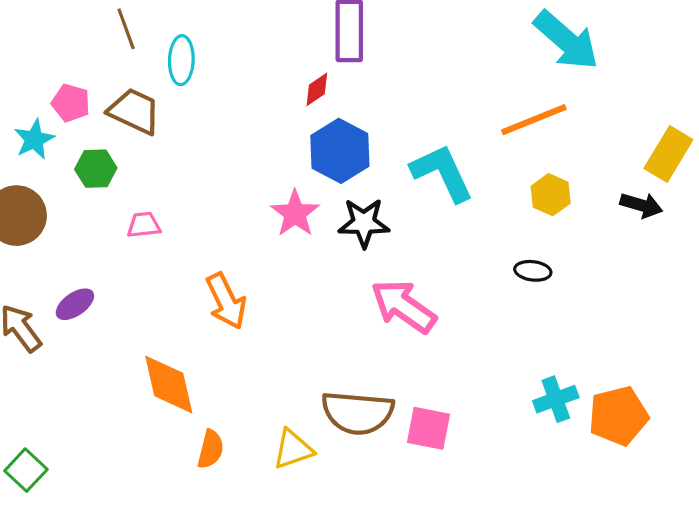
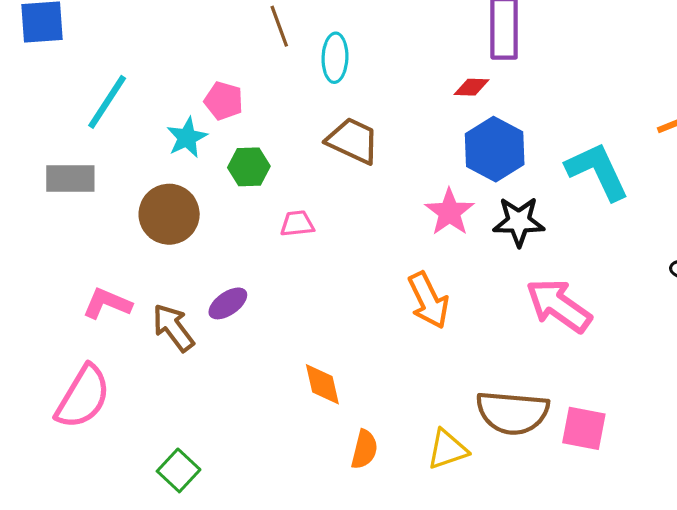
red diamond: (317, 89) -> (471, 87), turned 36
brown trapezoid: (134, 111) -> (353, 141), moved
orange arrow: (226, 301) -> (428, 300), moved
orange diamond: (169, 385) -> (322, 384), size x0.7

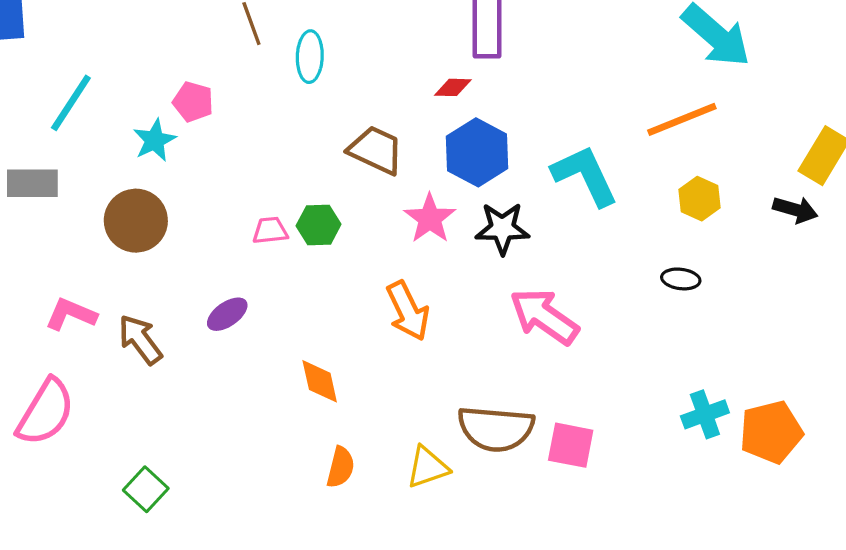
brown trapezoid: (353, 141) -> (376, 150), moved
green hexagon: (249, 167) -> (319, 225), moved
purple ellipse: (228, 303) -> (227, 314), moved
orange diamond: (322, 384) -> (320, 381), moved

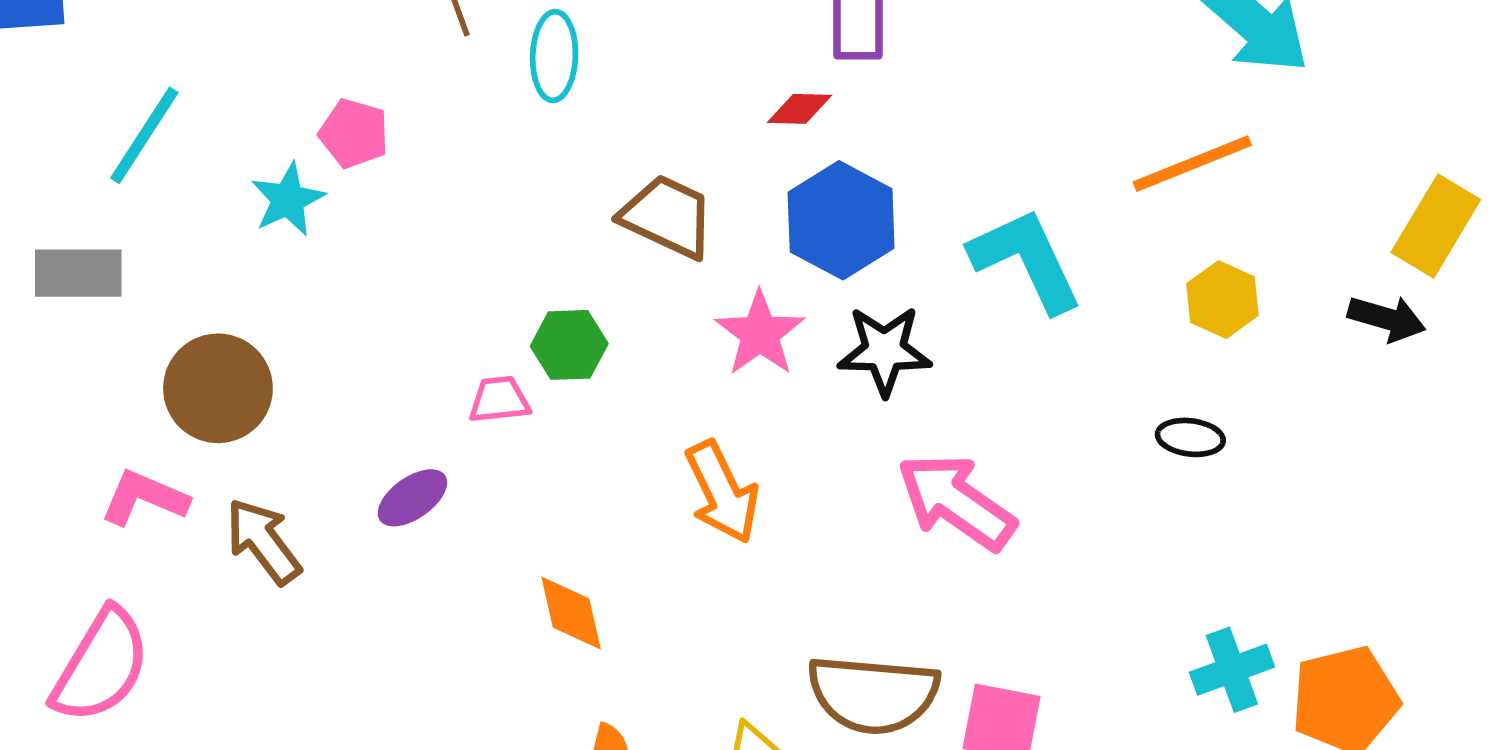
brown circle: (136, 221) -> (218, 388), moved
pink trapezoid: (270, 231) -> (499, 400), moved

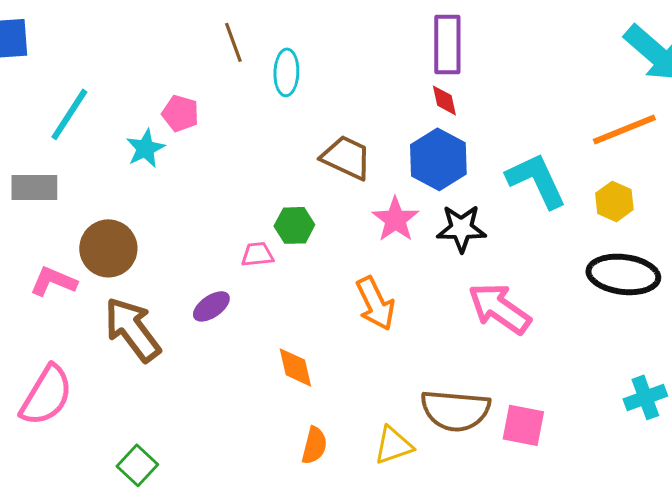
red diamond: (800, 109) -> (444, 100), moved, turned 76
yellow hexagon: (1222, 300) -> (614, 201), moved
black ellipse: (1190, 437) -> (623, 274), size x2.0
pink L-shape: (144, 498) -> (53, 281), moved
brown arrow: (263, 541) -> (132, 329), size x1.4

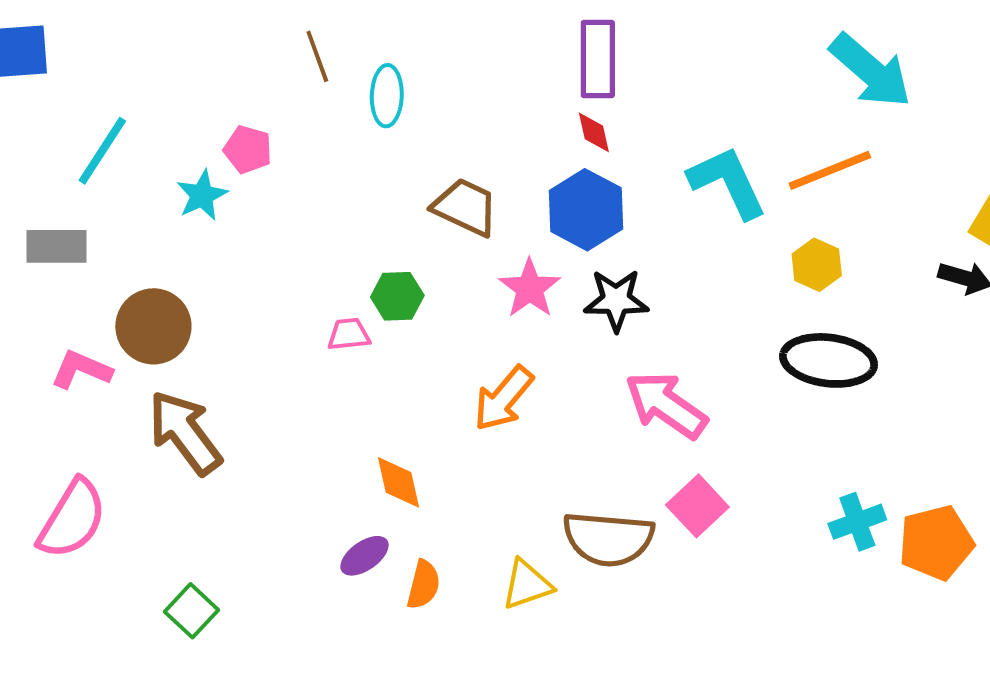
cyan L-shape: (536, 180) -> (728, 182), moved
orange arrow: (375, 303) -> (503, 398), turned 66
purple ellipse: (211, 306) -> (364, 556), moved
pink square: (523, 425) -> (697, 506), moved, turned 36

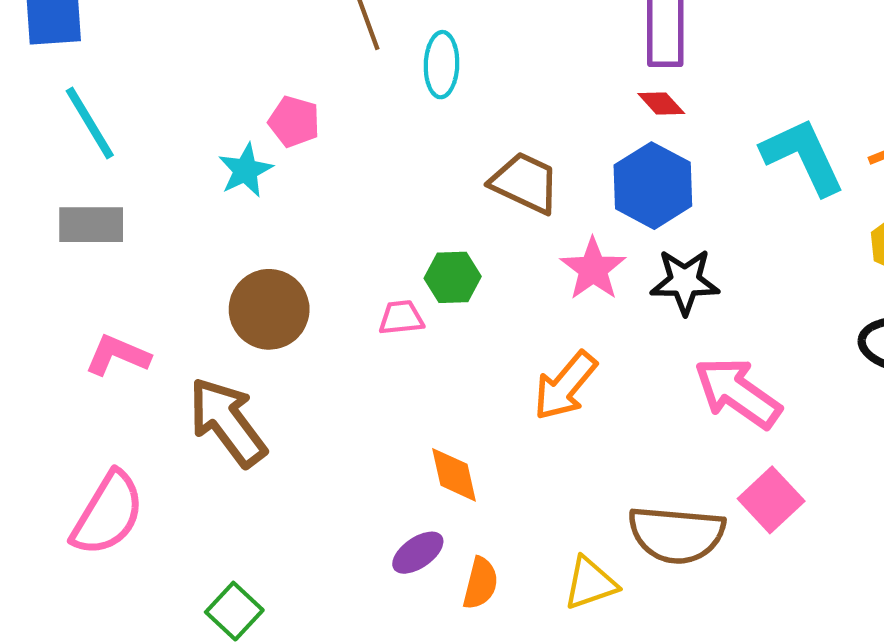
red diamond: (594, 132) -> (661, 104), turned -30
cyan line: (102, 151) -> (90, 123), moved, turned -64
brown circle: (153, 326) -> (269, 309), moved

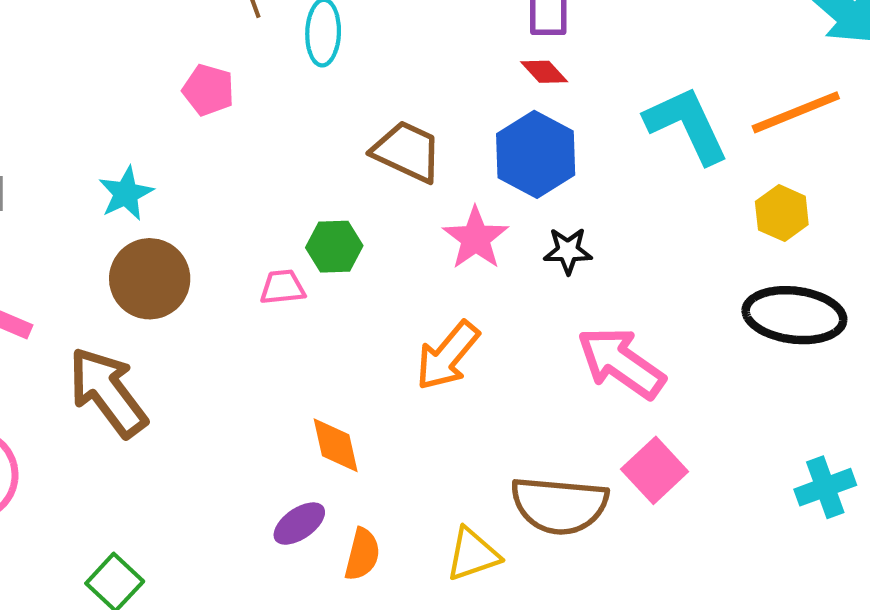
pink pentagon: (294, 122) -> (208, 90), moved
cyan star: (245, 170) -> (126, 193), moved
black star: (685, 282) -> (568, 251), size x0.7

